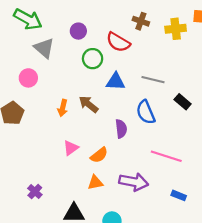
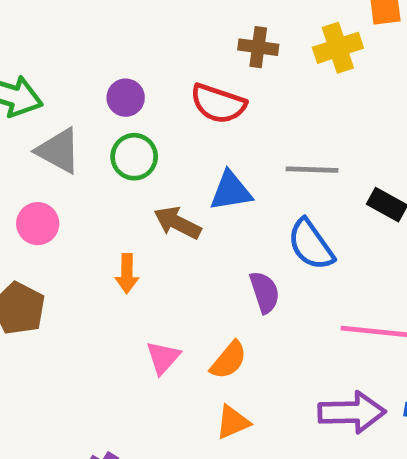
green circle: (93, 59) -> (134, 157), moved
brown arrow: (89, 104) -> (177, 223), moved
purple arrow: (134, 182) -> (352, 412), moved

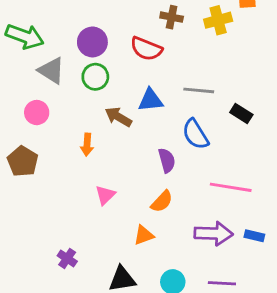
purple circle: (126, 98) -> (92, 42), size x1.4
orange semicircle: (229, 360) -> (162, 201), moved

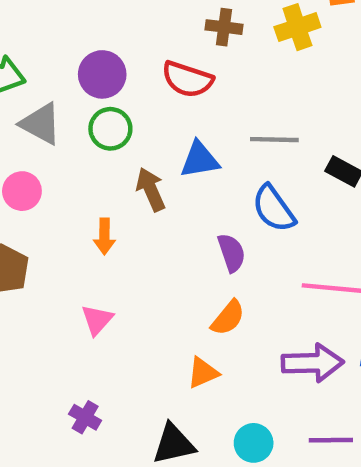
brown arrow: (118, 117) -> (151, 189), turned 40
pink triangle: (105, 195) -> (97, 320), moved

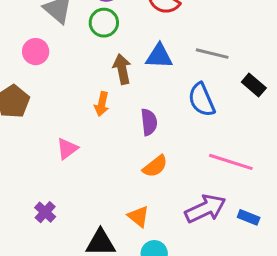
orange arrow: (104, 236) -> (102, 104), moved
purple semicircle: (231, 253) -> (149, 122), moved
purple arrow: (313, 363) -> (205, 209), turned -36
orange triangle: (203, 373) -> (138, 217), moved, turned 50

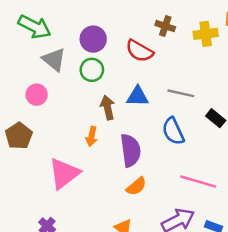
purple semicircle: (149, 122) -> (130, 150), size x1.5
pink triangle: (67, 149) -> (64, 174), size x1.8

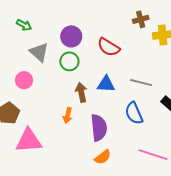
brown cross: (165, 26) -> (141, 19), moved, turned -35
green arrow: (34, 27) -> (24, 25), size x0.6
pink triangle: (64, 174) -> (29, 141), moved, turned 32

